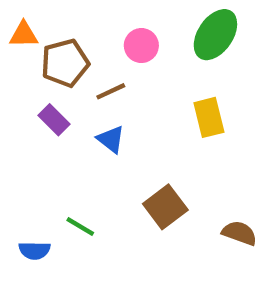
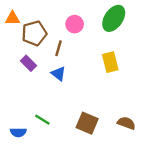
brown line: (111, 91) -> (58, 48), turned -49
brown square: (165, 207) -> (87, 123), moved, turned -30

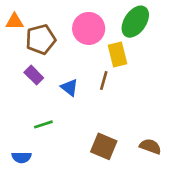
pink circle: (75, 24) -> (89, 28), size x1.5
brown line: (58, 48) -> (104, 81), moved
yellow rectangle: (110, 62) -> (117, 55), moved
green line: (42, 120) -> (43, 124), moved, turned -49

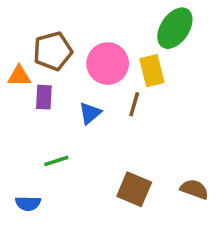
orange triangle: (15, 22) -> (19, 76), moved
pink circle: (89, 28) -> (108, 64), moved
purple rectangle: (34, 75) -> (44, 97), turned 48
blue triangle: (69, 87) -> (90, 113), turned 42

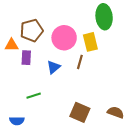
green ellipse: (175, 28) -> (104, 17), turned -40

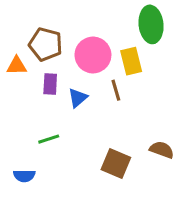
brown pentagon: (32, 30) -> (46, 44), turned 30
purple rectangle: (26, 58) -> (50, 84), moved
brown line: (80, 62) -> (116, 90), turned -32
brown semicircle: (116, 112) -> (162, 150), moved

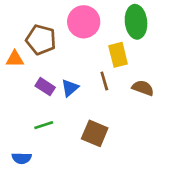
pink circle: (93, 55) -> (84, 22), moved
purple rectangle: (50, 84) -> (45, 87), moved, turned -60
brown semicircle: (162, 150) -> (143, 88), moved
brown square: (116, 163) -> (95, 133), moved

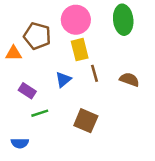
yellow rectangle: (118, 55) -> (80, 50), moved
purple rectangle: (45, 87) -> (27, 91), moved

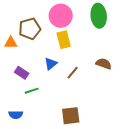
brown pentagon: (37, 36) -> (30, 29), turned -30
brown line: (95, 73) -> (73, 73), moved, turned 56
brown square: (86, 121) -> (71, 116), moved, turned -30

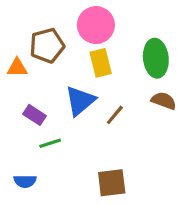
green ellipse: (99, 16) -> (156, 58), moved
blue triangle: (51, 64) -> (80, 101), size x1.5

